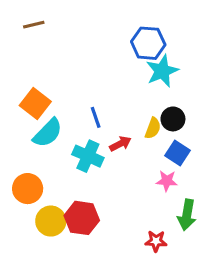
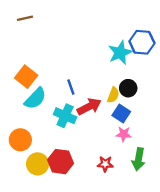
blue hexagon: (148, 43) -> (142, 42), moved
red arrow: (120, 144) -> (89, 107), size x1.5
blue square: (178, 153) -> (121, 113), moved
red star: (156, 241) -> (105, 164), moved

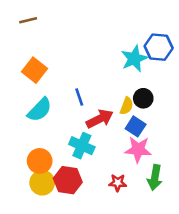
orange square: (26, 77) -> (34, 70), moved
cyan cross: (65, 116) -> (82, 146), moved
pink star: (124, 134) -> (138, 149), size x1.5
orange circle: (20, 140) -> (40, 161), moved

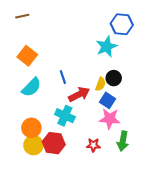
blue hexagon: (159, 47) -> (122, 24), moved

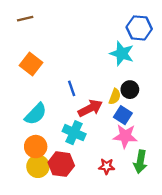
cyan star: (107, 47) -> (122, 54), turned -30
cyan semicircle: (31, 87) -> (36, 114), moved

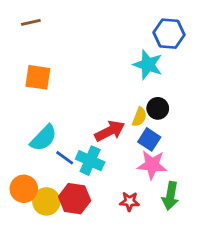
orange square: (31, 64) -> (38, 77), turned -30
blue line: (72, 88) -> (65, 158), moved, turned -35
orange circle: (36, 147) -> (24, 189), moved

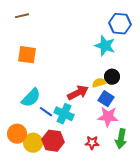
yellow semicircle: (139, 117) -> (99, 83), turned -128

